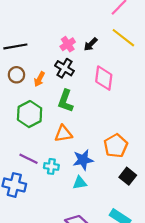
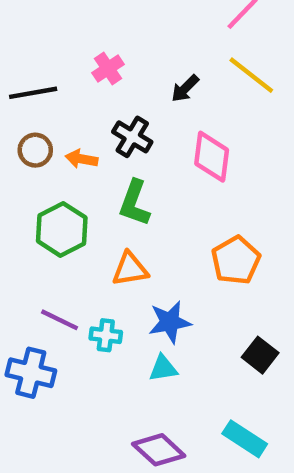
pink cross: (68, 44) -> (108, 69), moved
orange arrow: (39, 79) -> (82, 159), turned 72
orange pentagon: (116, 146) -> (236, 260), moved

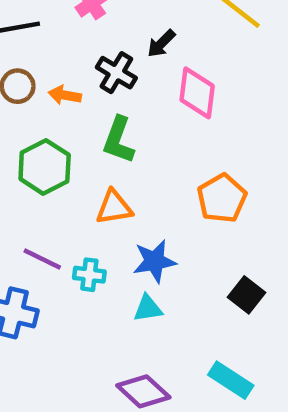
black arrow: (185, 88) -> (161, 44), moved

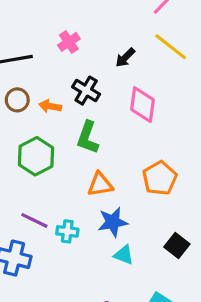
black arrow: (161, 44) -> (125, 58), moved
orange triangle: (114, 207) -> (100, 184), moved
cyan triangle: (148, 308) -> (124, 255), moved, turned 30

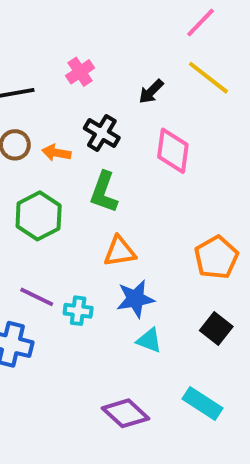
orange pentagon: (160, 178) -> (216, 257), moved

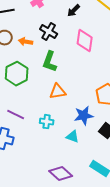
blue star: (135, 299) -> (84, 116), moved
cyan cross: (78, 311) -> (47, 122), moved

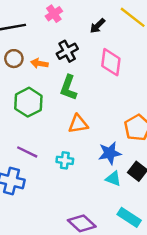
black cross: (49, 32) -> (67, 51), turned 30
cyan triangle: (73, 137) -> (113, 179), moved

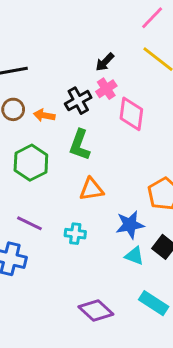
pink cross: (54, 14) -> (106, 89), moved
black arrow: (98, 26) -> (105, 62), moved

